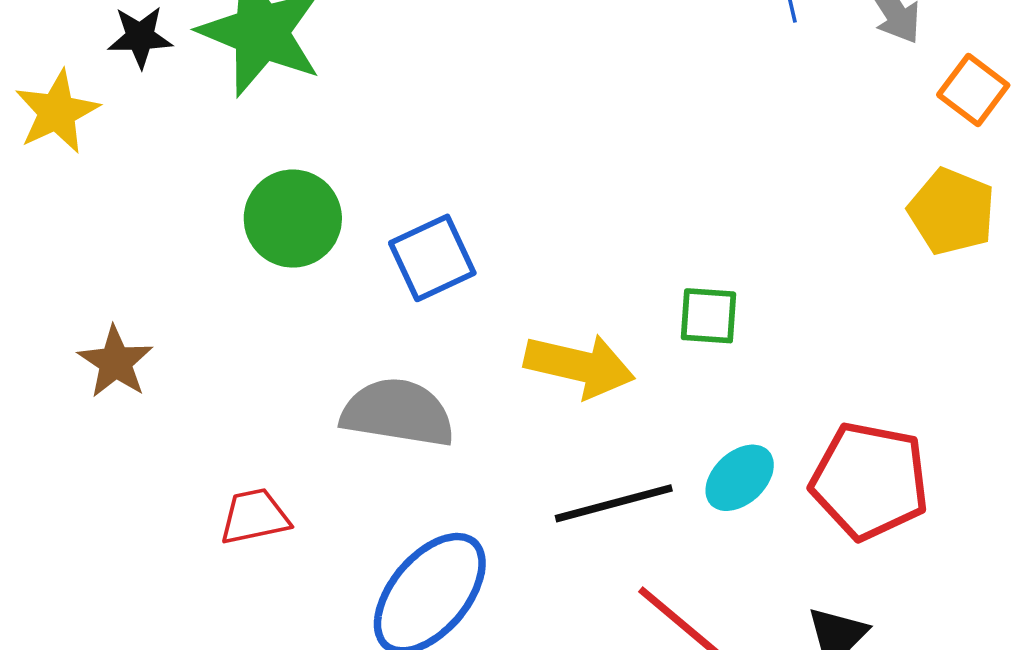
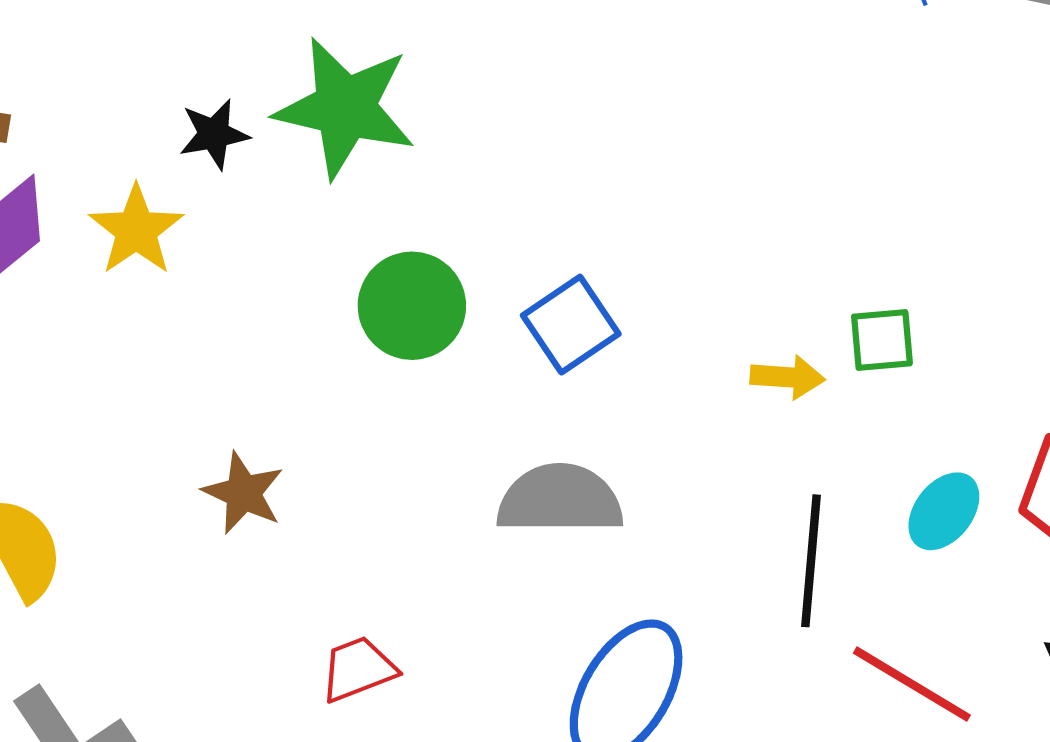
yellow arrow: (579, 366) -> (788, 377), moved, size x0.6
black line: (614, 503) -> (811, 561), turned -61
red trapezoid: (255, 517) -> (358, 669), moved

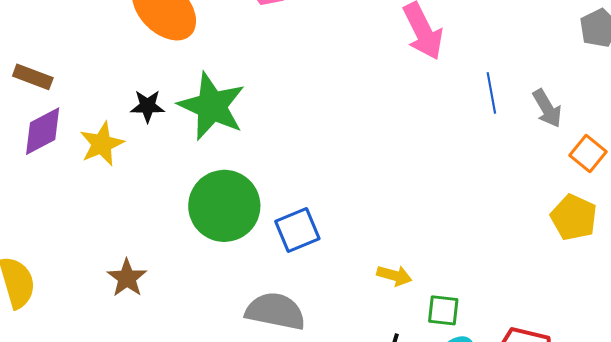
green circle: (412, 306) -> (224, 206), size x1.4
green square: (882, 340) -> (443, 310), moved

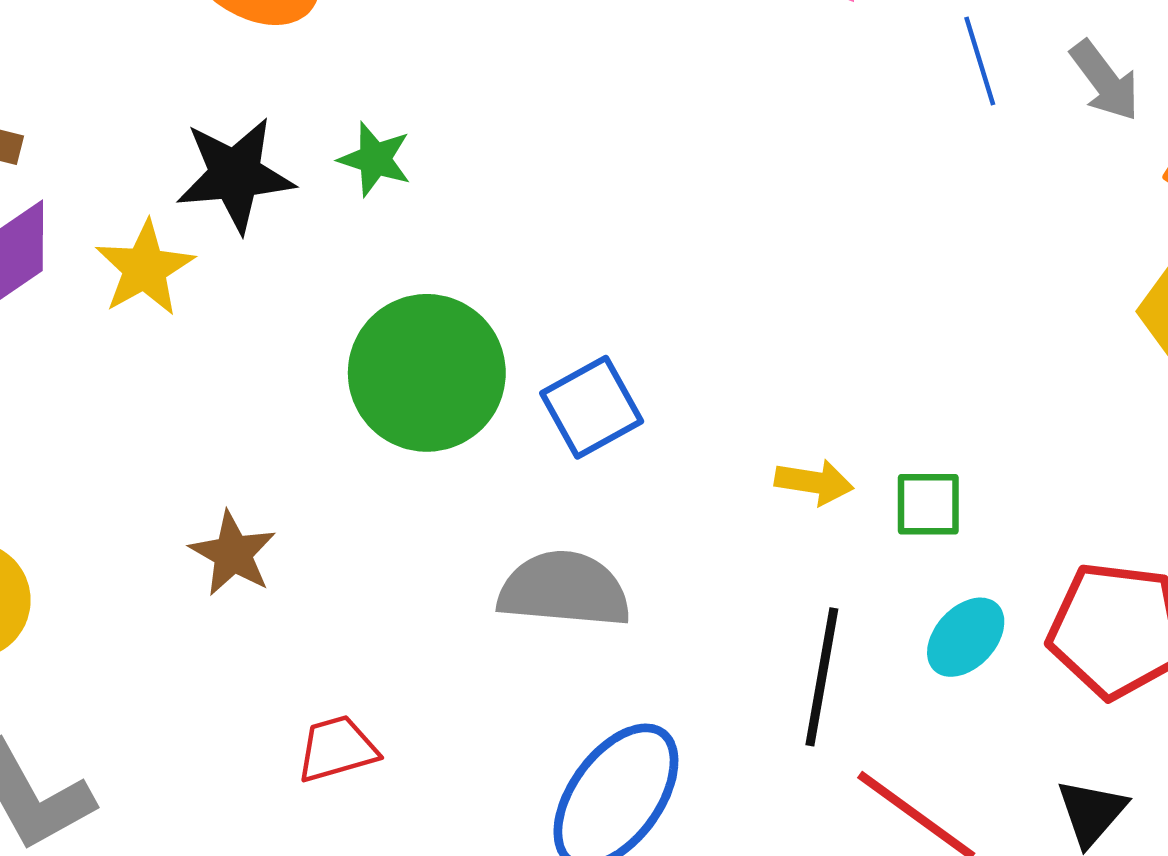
black star: (148, 106) -> (235, 175), size x1.6
green star: (212, 106) -> (375, 159), size x0.5
green square: (443, 310) -> (928, 504), moved

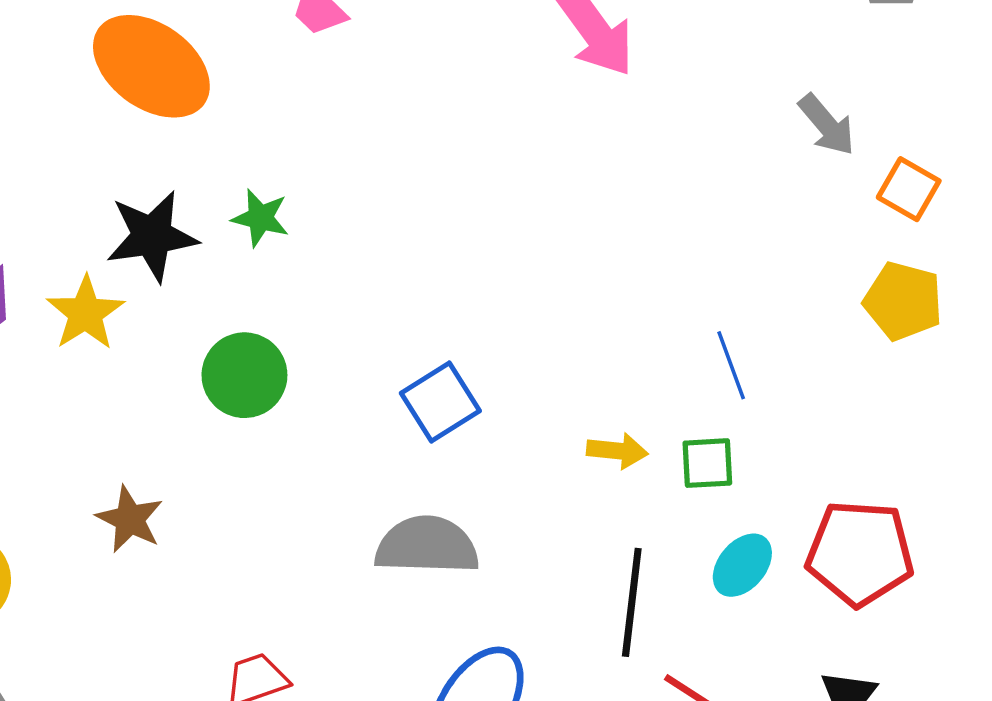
blue line: (980, 61) -> (731, 365), moved
green circle: (427, 373) -> (244, 375), moved, size x0.7
brown star: (233, 554) -> (130, 519), moved

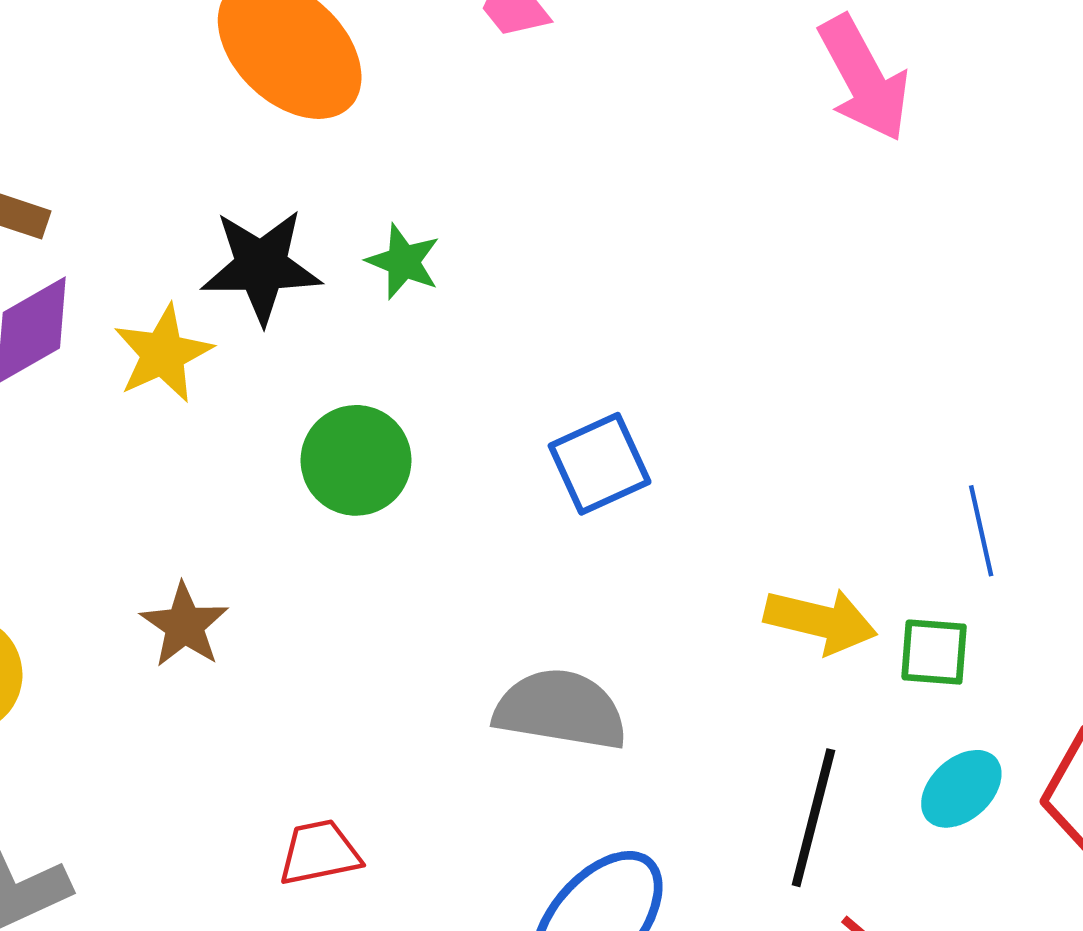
blue square: (440, 402) -> (600, 464), moved
yellow arrow: (617, 451) -> (821, 621), size x1.4

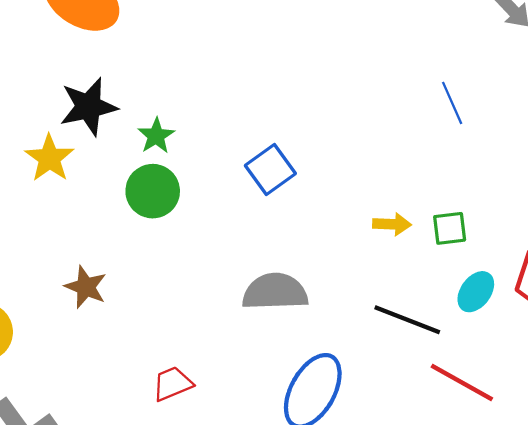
green star: (403, 262) -> (156, 136), moved, turned 30
blue line: (981, 531) -> (452, 103), moved
yellow arrow: (821, 621) -> (392, 224), size x0.7
black line: (813, 818) -> (407, 320), turned -72

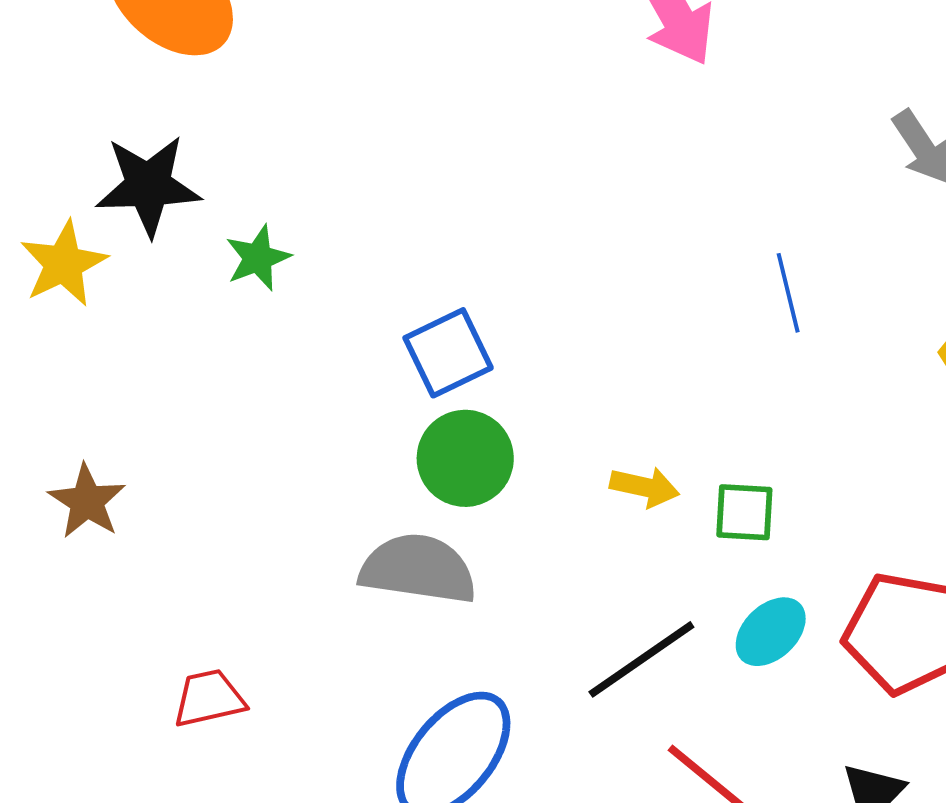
green circle: (153, 191) -> (465, 458), moved
black line: (407, 320) -> (641, 659), turned -66

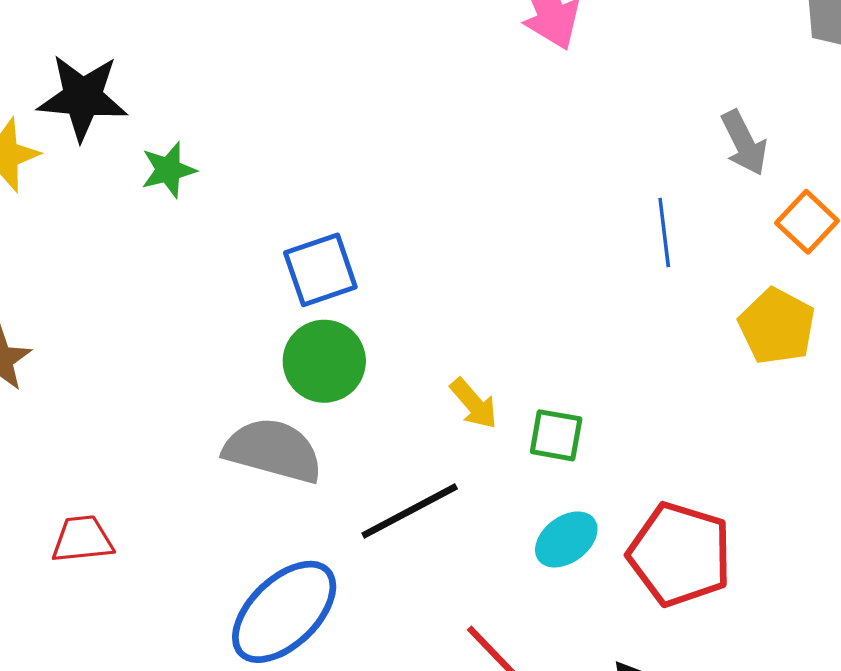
blue line: (788, 293) -> (664, 233), moved
yellow arrow: (645, 487) -> (474, 404), turned 30
black line: (641, 659) -> (410, 511), moved

